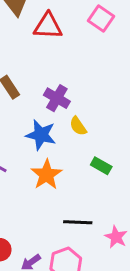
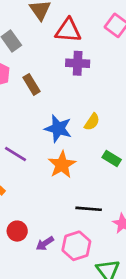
purple cross: (57, 98) -> (78, 63), moved, turned -30
yellow semicircle: (78, 126) -> (92, 122), turned -114

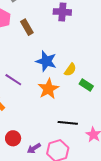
yellow semicircle: (92, 122) -> (70, 70), moved

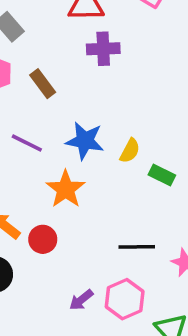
purple line: (13, 80) -> (27, 143), moved
orange star: (48, 89) -> (66, 189), moved
red circle: (13, 138) -> (43, 239), moved

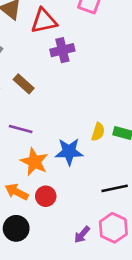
blue star: (85, 141) -> (69, 152), moved
yellow semicircle: (130, 151) -> (98, 132), moved
orange star: (66, 189) -> (34, 162), moved

